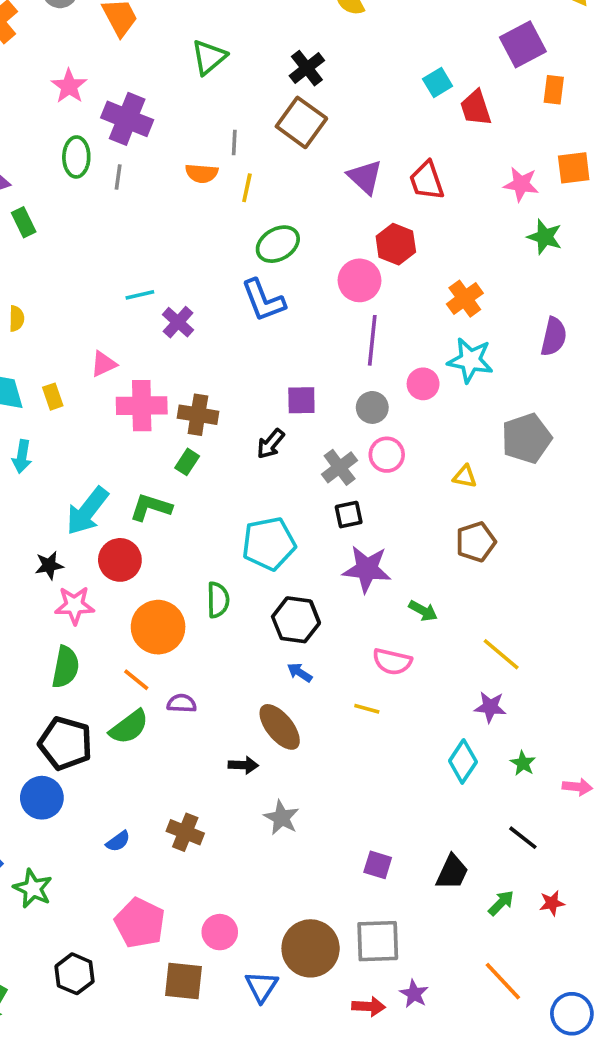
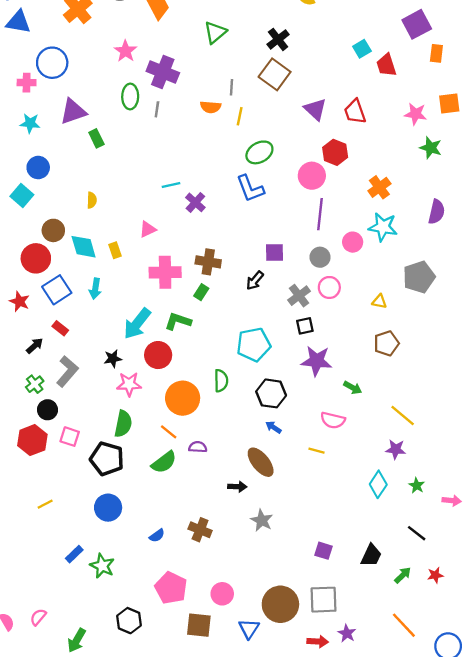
pink cross: (142, 406) -> (165, 272), moved
black pentagon: (65, 743) -> (107, 459), moved

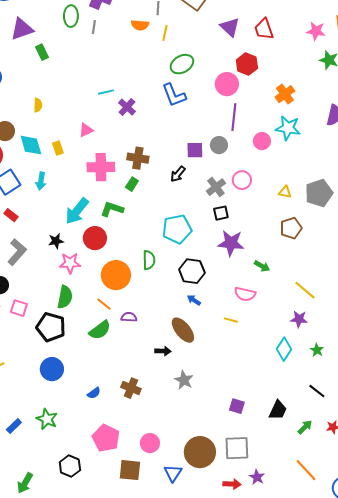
gray circle: (320, 257) -> (219, 145), moved
gray pentagon: (419, 277) -> (319, 193), moved
blue rectangle: (74, 554) -> (14, 426), moved

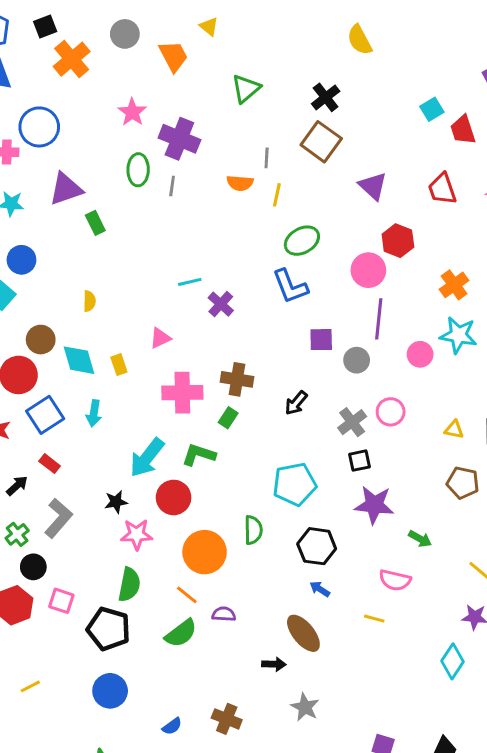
red trapezoid: (264, 29) -> (442, 189), moved
purple square: (195, 150) -> (321, 340), moved
brown pentagon: (291, 228) -> (463, 483), turned 30

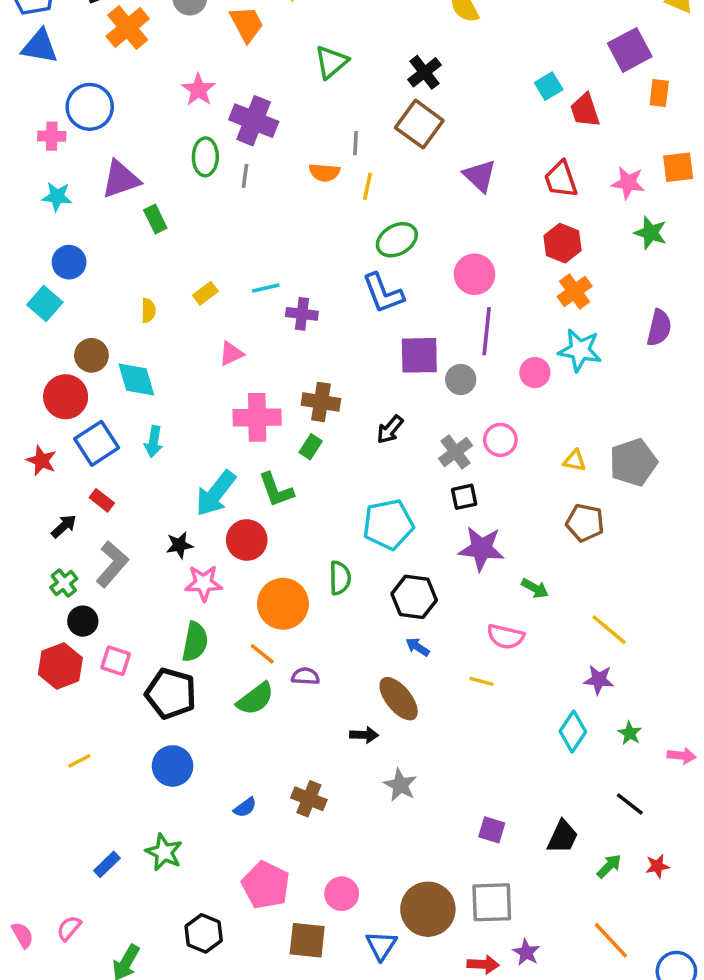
red hexagon: (398, 241) -> (563, 243), moved
purple cross: (221, 304) -> (302, 314), turned -35
purple square: (321, 340) -> (419, 355), size x1.4
yellow rectangle: (119, 365) -> (205, 293), moved, turned 72
green L-shape: (199, 455) -> (276, 490), turned -128

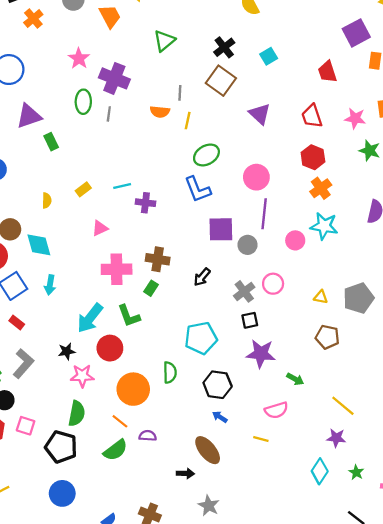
orange cross: (128, 27) -> (33, 18), size x0.7
cyan square: (549, 86) -> (269, 56), moved
pink semicircle: (506, 637) -> (276, 410), turned -30

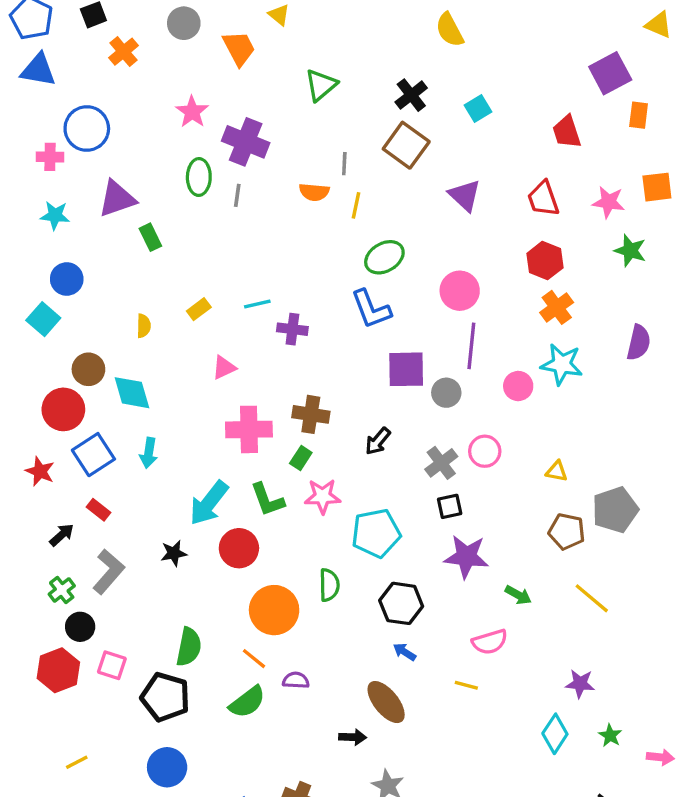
gray pentagon: (358, 298) -> (615, 510), moved
pink star: (82, 376) -> (323, 496), moved
yellow line: (343, 406) -> (592, 598), moved

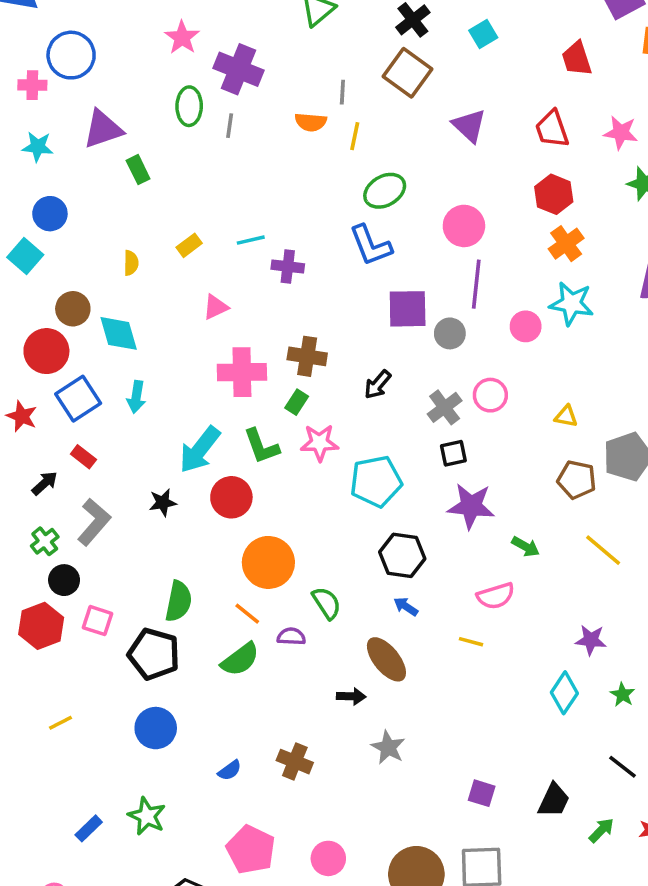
green semicircle: (329, 585) -> (327, 603), moved, turned -32

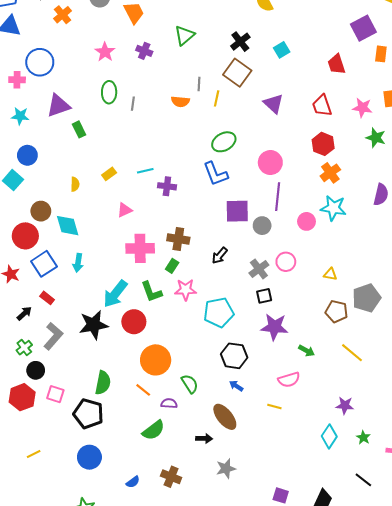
purple cross: (238, 69) -> (144, 51), moved, size x0.6
yellow line: (355, 136) -> (217, 98), moved
black star: (163, 503) -> (94, 325), size x1.8
green semicircle: (240, 659) -> (154, 430), moved
gray star: (388, 747) -> (226, 469), turned 30

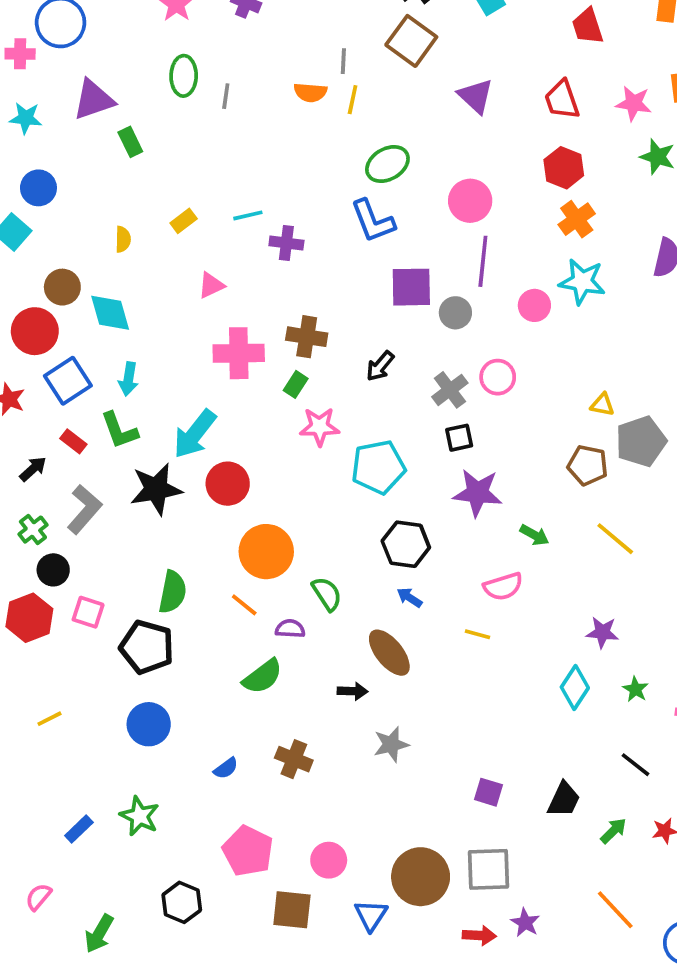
yellow line: (217, 98) -> (353, 100), moved
yellow triangle: (330, 274) -> (602, 405), moved
green L-shape: (151, 292) -> (119, 430), moved

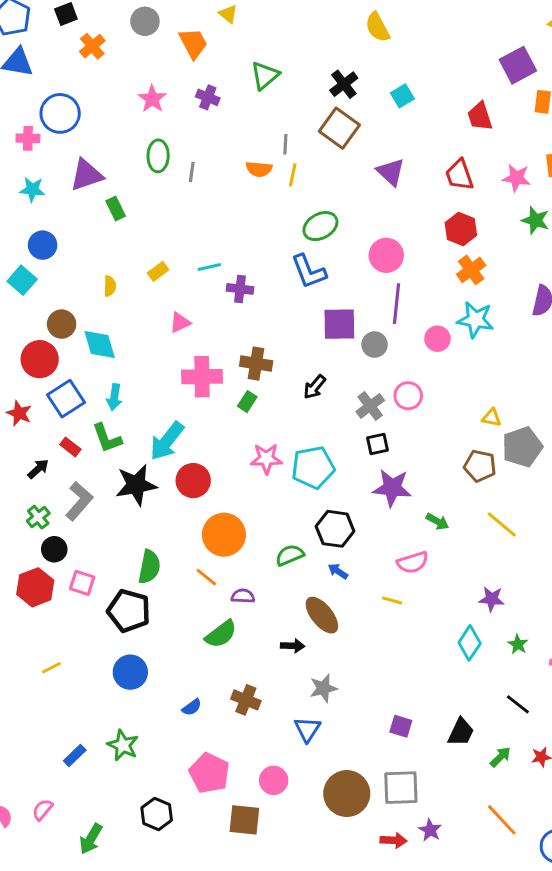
pink star: (320, 427) -> (266, 459), moved
green semicircle: (327, 594) -> (290, 555), moved, turned -80
blue triangle: (371, 915) -> (307, 729), moved

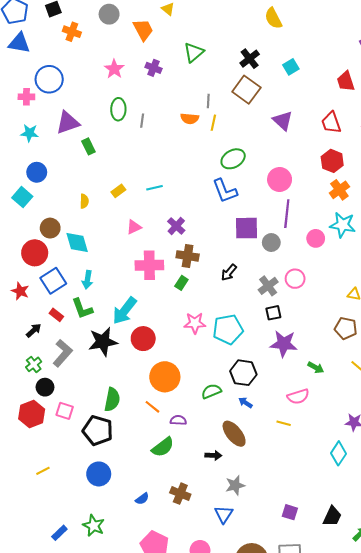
orange cross: (92, 46) -> (72, 32), turned -30
purple cross: (240, 289) -> (176, 226), moved, turned 36

